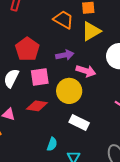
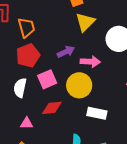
orange trapezoid: (63, 20) -> (26, 28), moved, turned 60
red pentagon: (27, 49) -> (28, 56), turned 30

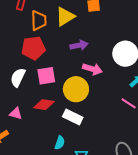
yellow triangle: (85, 22) -> (65, 17), moved
purple arrow: (66, 52) -> (79, 45), moved
white rectangle: (97, 113) -> (73, 117), moved

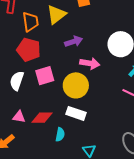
red pentagon: (33, 48) -> (29, 50), turned 30
red diamond: (44, 105) -> (42, 118), moved
cyan semicircle: (60, 143) -> (60, 135), moved

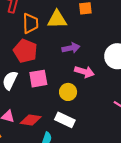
yellow triangle: (56, 15) -> (57, 19), turned 30
yellow circle: (76, 85) -> (68, 92), size x0.7

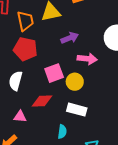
pink square: (38, 79) -> (54, 73), moved
red diamond: (31, 120) -> (42, 101), moved

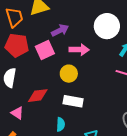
pink square: (54, 73) -> (45, 50), moved
pink triangle: (20, 117) -> (17, 113), turned 32

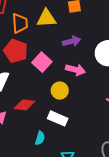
purple arrow: (60, 30) -> (72, 41), moved
pink square: (45, 50) -> (42, 62), turned -36

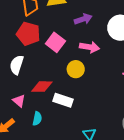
white rectangle: (58, 118) -> (63, 100), moved
cyan semicircle: (40, 138) -> (37, 119), moved

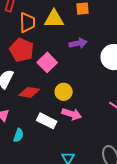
pink arrow: (89, 47) -> (72, 114), moved
red diamond: (42, 87) -> (29, 92), moved

